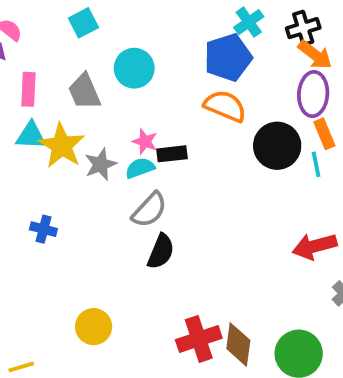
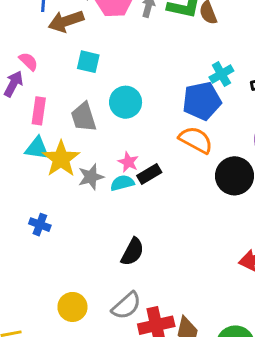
cyan square: (83, 23) -> (88, 62), turned 35
black rectangle: (172, 154) -> (149, 174), turned -30
gray semicircle: (149, 210) -> (126, 306), moved

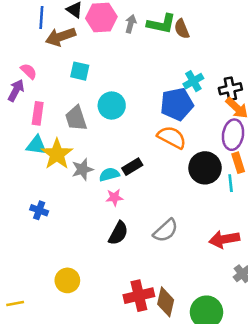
pink star: (128, 162) -> (114, 197), moved, turned -30
gray semicircle: (126, 306) -> (166, 230), moved

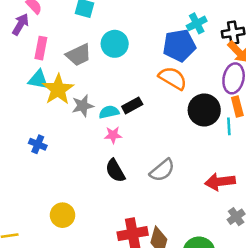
gray trapezoid: (76, 118) -> (79, 55), turned -100
black semicircle: (118, 233) -> (115, 171), turned 120

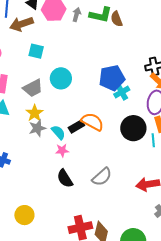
cyan cross: (197, 23) -> (122, 92), moved
orange semicircle: (173, 78) -> (92, 122), moved
yellow star: (58, 89) -> (35, 113), moved, size x0.7
cyan semicircle: (109, 112) -> (58, 132), turned 63

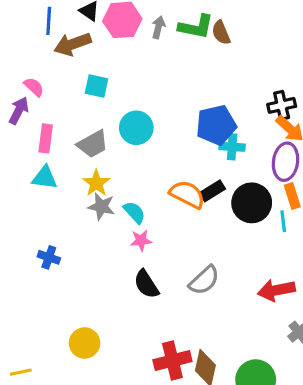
cyan cross: (122, 92) -> (232, 147), turned 35
black rectangle: (76, 127) -> (212, 191), moved
gray star: (37, 128) -> (101, 207), turned 30

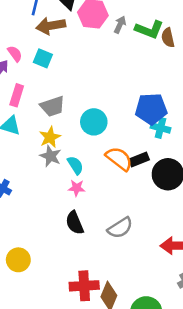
cyan square: (97, 86) -> (43, 58), moved
cyan circle: (136, 128) -> (94, 122), moved

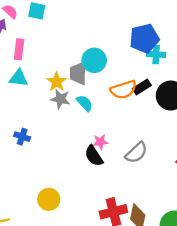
gray trapezoid: (52, 106) -> (78, 73), moved, turned 120
orange semicircle: (119, 159) -> (124, 90), turned 135
pink star: (77, 188) -> (100, 142), moved

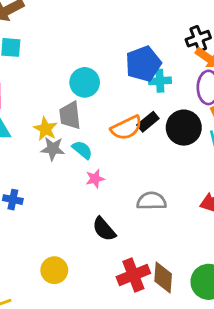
cyan circle: (94, 60) -> (85, 82), moved
pink star: (100, 142) -> (95, 179), moved
gray semicircle: (136, 153) -> (152, 201), turned -130
black semicircle: (94, 156) -> (104, 229), moved

